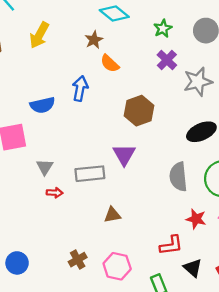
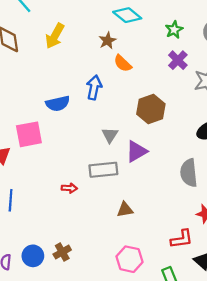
purple triangle: (124, 155) -> (136, 151), turned 30
gray triangle: (45, 167) -> (110, 135), moved
brown cross: (78, 260) -> (62, 252), moved

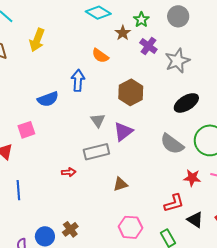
brown star: (107, 41) -> (123, 33), moved
pink square: (29, 134) -> (26, 130), size x0.7
gray semicircle: (189, 173) -> (172, 144), turned -40

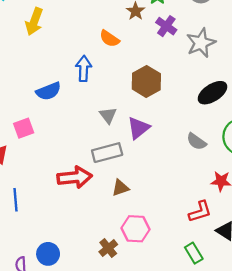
gray semicircle: (172, 144) -> (196, 142), size x0.7
red arrow: (69, 172) -> (75, 177), size x2.0
brown triangle: (120, 184) -> (120, 188), moved
pink hexagon: (130, 227) -> (135, 229), moved
brown cross: (70, 229) -> (108, 248), moved

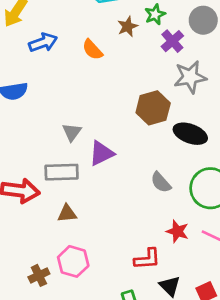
purple cross: (166, 26) -> (172, 41), moved
blue arrow: (84, 68) -> (43, 43), moved, turned 55
brown hexagon: (146, 81) -> (153, 108), moved
black ellipse: (212, 93) -> (190, 134), turned 40

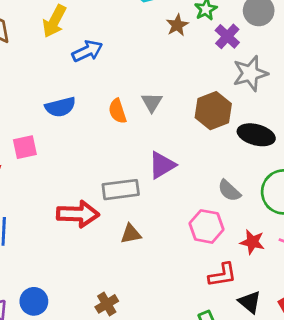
orange semicircle: (92, 50) -> (118, 111), moved, turned 30
gray triangle: (72, 132) -> (152, 102), moved
pink hexagon: (73, 261) -> (207, 226), moved

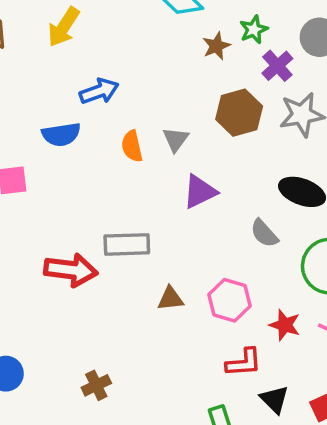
blue arrow: (87, 51) -> (99, 91), moved
brown hexagon: (213, 111) -> (239, 113), moved
purple triangle: (162, 165) -> (200, 192), moved
gray semicircle: (229, 191) -> (264, 233), moved
brown triangle: (131, 234) -> (170, 299), moved

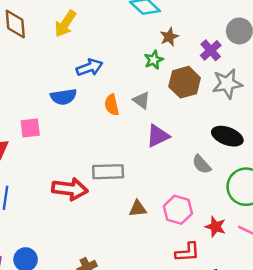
green star: (254, 30) -> (154, 60), moved
gray triangle: (176, 139) -> (141, 100), turned -30

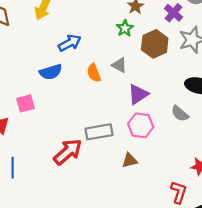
red arrow: (70, 189) -> (68, 152), turned -40
pink hexagon: (178, 210) -> (141, 125), moved
red L-shape: (187, 252) -> (179, 192), turned -60

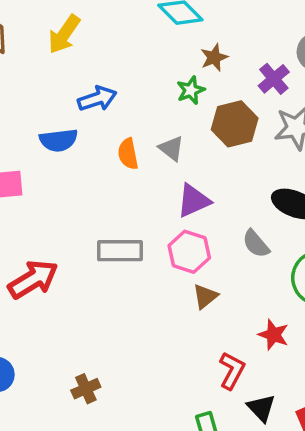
red arrow: (68, 152) -> (33, 279), moved
brown triangle: (130, 160) -> (205, 296), moved, turned -35

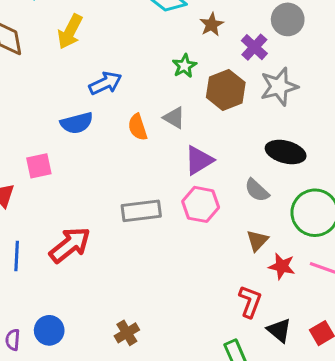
brown star: (214, 58) -> (212, 25), moved
brown triangle: (205, 296) -> (257, 241), moved

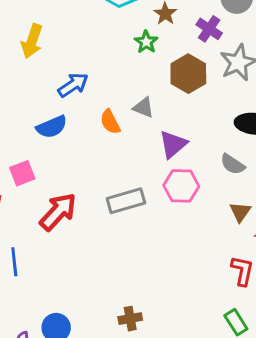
green star: (184, 66) -> (146, 42), moved
red arrow: (70, 245) -> (58, 212), moved
brown cross: (127, 333) -> (130, 319), turned 30

